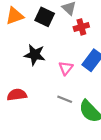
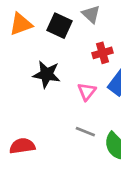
red cross: (81, 27) -> (102, 53), moved
red semicircle: (17, 95) -> (22, 146), moved

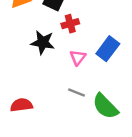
red cross: (102, 53) -> (70, 24), moved

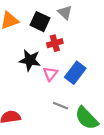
blue rectangle: (108, 49) -> (75, 73), moved
pink triangle: (78, 57) -> (50, 74), moved

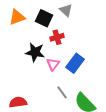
gray line: (61, 106) -> (62, 92), turned 32

